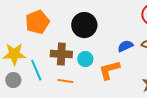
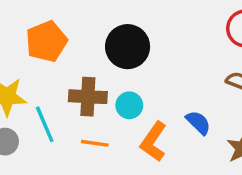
blue semicircle: (125, 46) -> (198, 123), moved, turned 70
orange L-shape: (109, 70) -> (153, 142), moved, turned -40

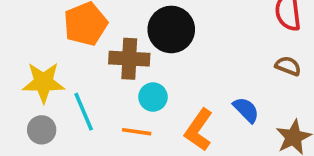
brown cross: (88, 97) -> (129, 59), moved
cyan circle: (129, 105) -> (153, 97), moved

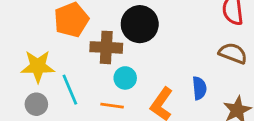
brown semicircle: (288, 66) -> (233, 53), size x1.4
blue semicircle: (246, 110) -> (199, 88), turned 40

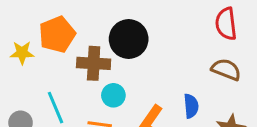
yellow star: (38, 66) -> (22, 53), moved, size x0.7

